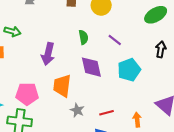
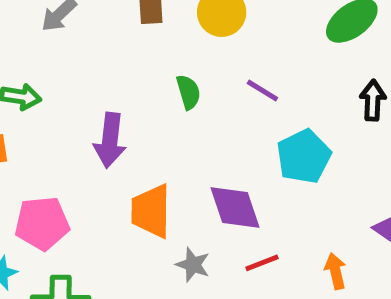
purple diamond: (91, 67) -> (235, 207), moved
pink pentagon: (27, 94) -> (42, 223), moved

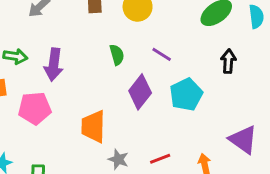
purple arrow: (110, 140) -> (54, 65), moved
purple diamond: (235, 207) -> (140, 92), moved, turned 56
pink pentagon: (42, 223) -> (35, 108), moved

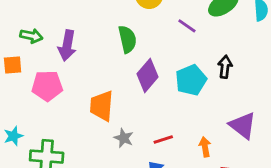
purple line: (162, 54) -> (187, 26), moved
green semicircle: (117, 55) -> (127, 39), size x1.4
black arrow: (228, 61) -> (225, 67), moved

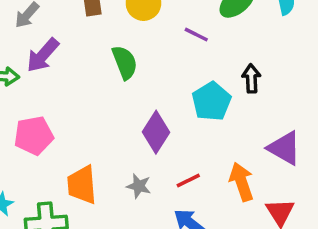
purple arrow: (67, 45) -> (43, 55), moved, turned 40
purple diamond: (148, 75) -> (156, 132), moved
orange trapezoid: (102, 106) -> (82, 185), moved
orange arrow: (205, 147) -> (241, 182), size x1.5

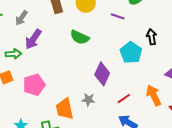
green semicircle: (125, 62) -> (80, 37), turned 144
gray star: (139, 186) -> (88, 100), moved

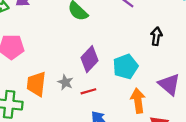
cyan pentagon: (131, 53) -> (125, 67), moved
red line: (124, 99) -> (88, 91), moved

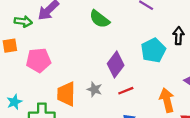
cyan pentagon: (125, 67) -> (153, 50), moved
red line: (88, 91) -> (126, 91), moved

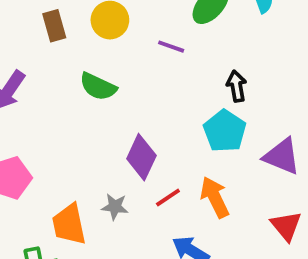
cyan pentagon: (153, 50) -> (225, 131), moved
orange arrow: (167, 100) -> (215, 197), moved

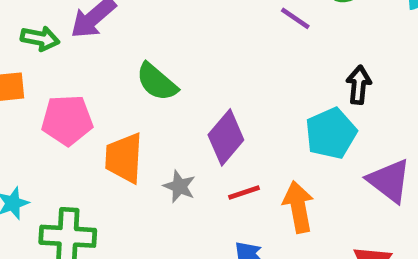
green semicircle: (98, 87) -> (157, 82), moved
orange trapezoid: (69, 224) -> (124, 158), moved

